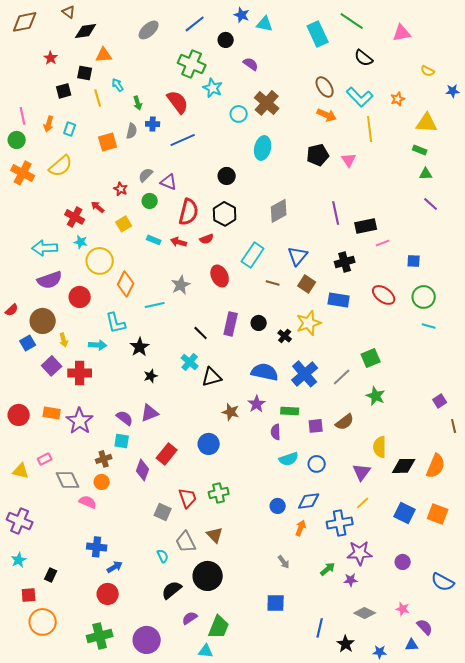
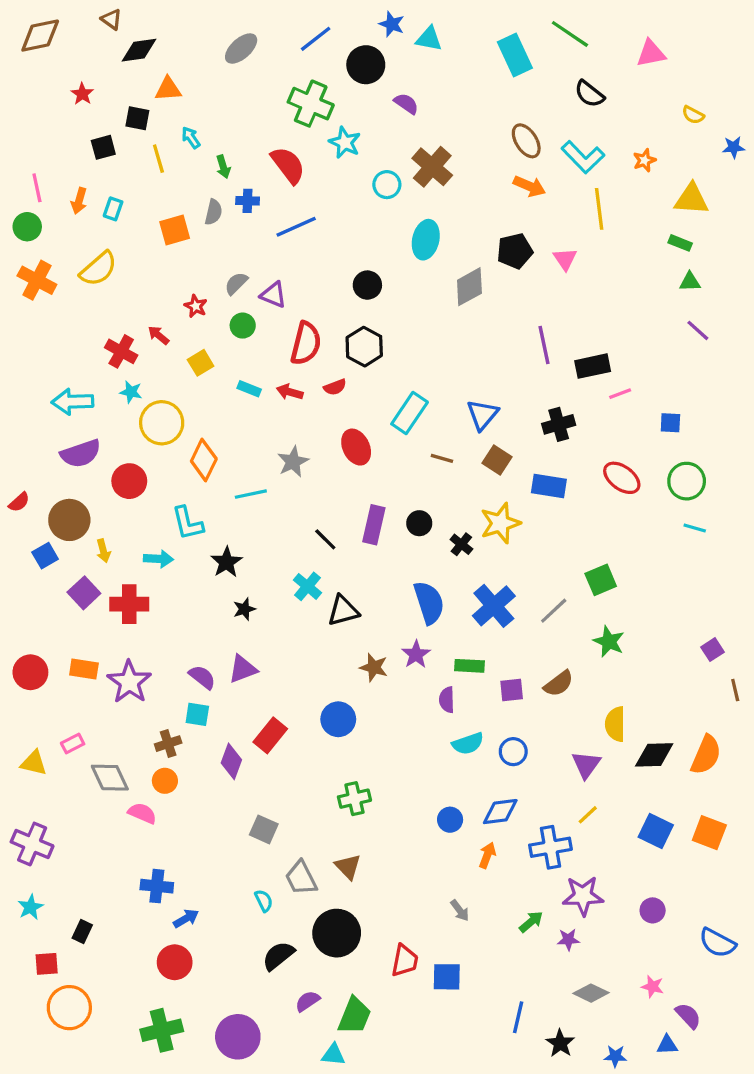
black circle: (226, 40) -> (366, 65), size x1.5
gray diamond: (279, 211) -> (469, 287), moved
blue semicircle: (265, 372) -> (429, 603), turned 60
red trapezoid: (188, 498) -> (405, 961), moved, turned 30

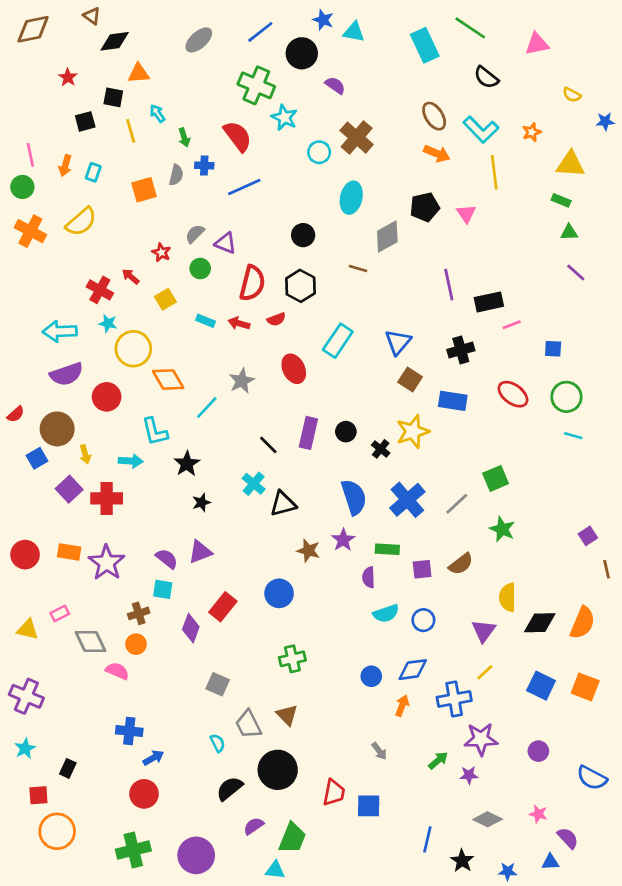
brown line: (442, 458) -> (358, 269), moved
orange diamond: (204, 460) -> (168, 379), turned -56
cyan line: (251, 494) -> (207, 408), turned -35

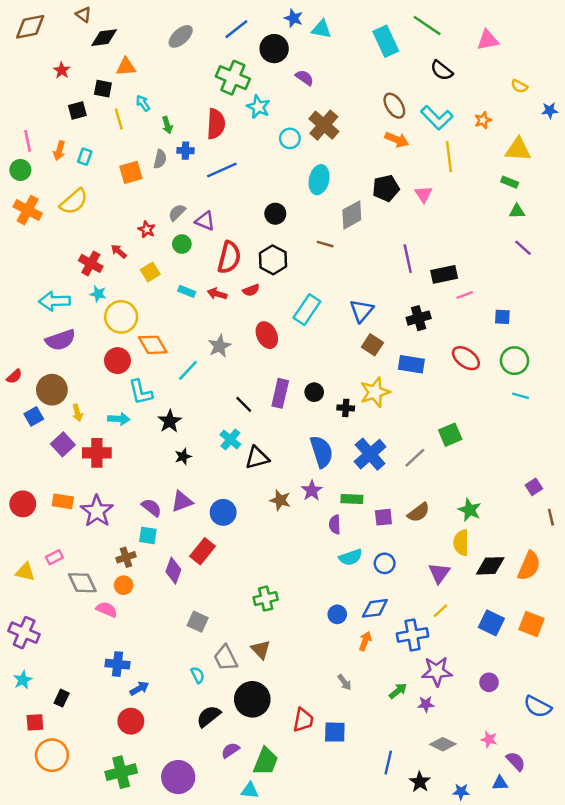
red semicircle: (238, 136) -> (216, 124), turned 40
red circle: (107, 397) -> (117, 361), moved
black cross: (381, 449) -> (346, 408), turned -35
green star: (502, 529) -> (470, 510), moved
blue circle: (279, 593) -> (223, 512), moved

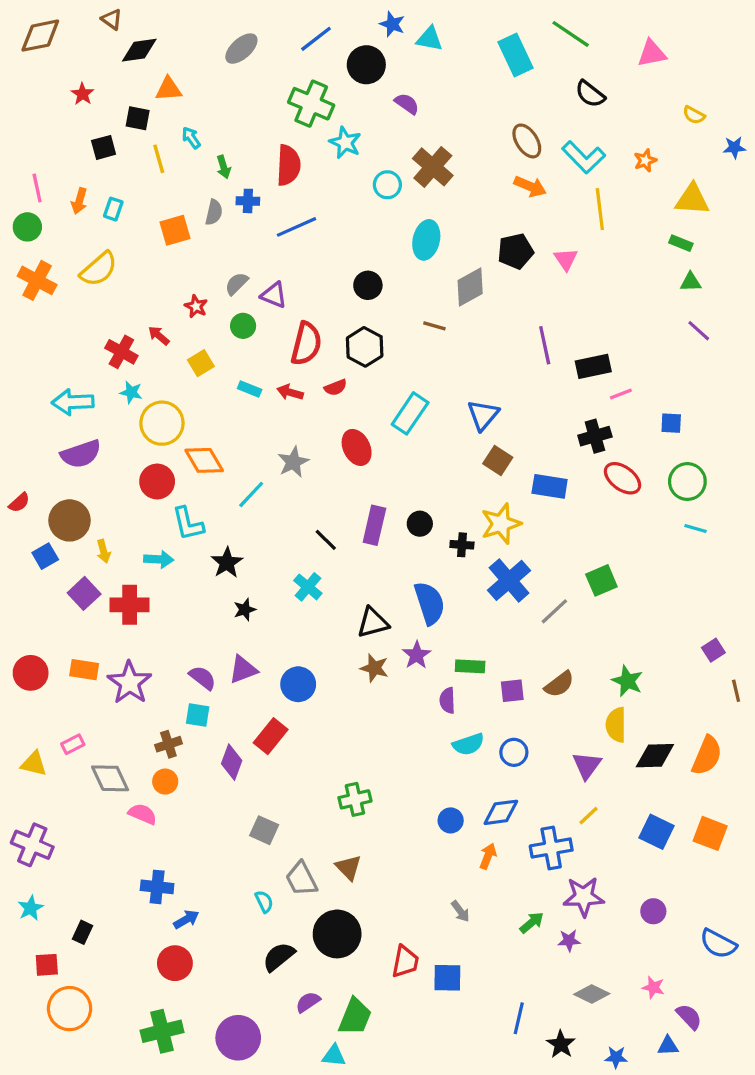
black cross: (419, 318) -> (595, 436), moved
blue cross: (370, 454) -> (509, 580), moved
black triangle: (257, 458) -> (373, 623), moved

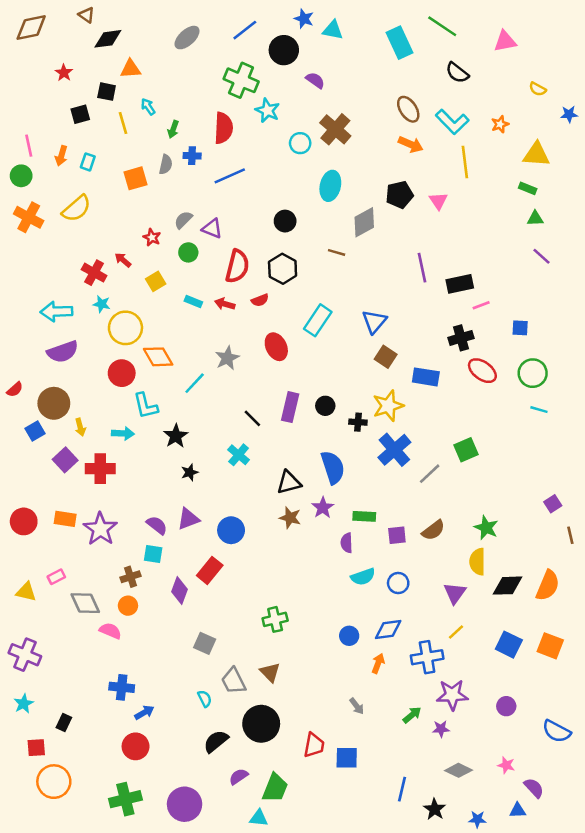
green arrow: (224, 167) -> (173, 129), turned 36

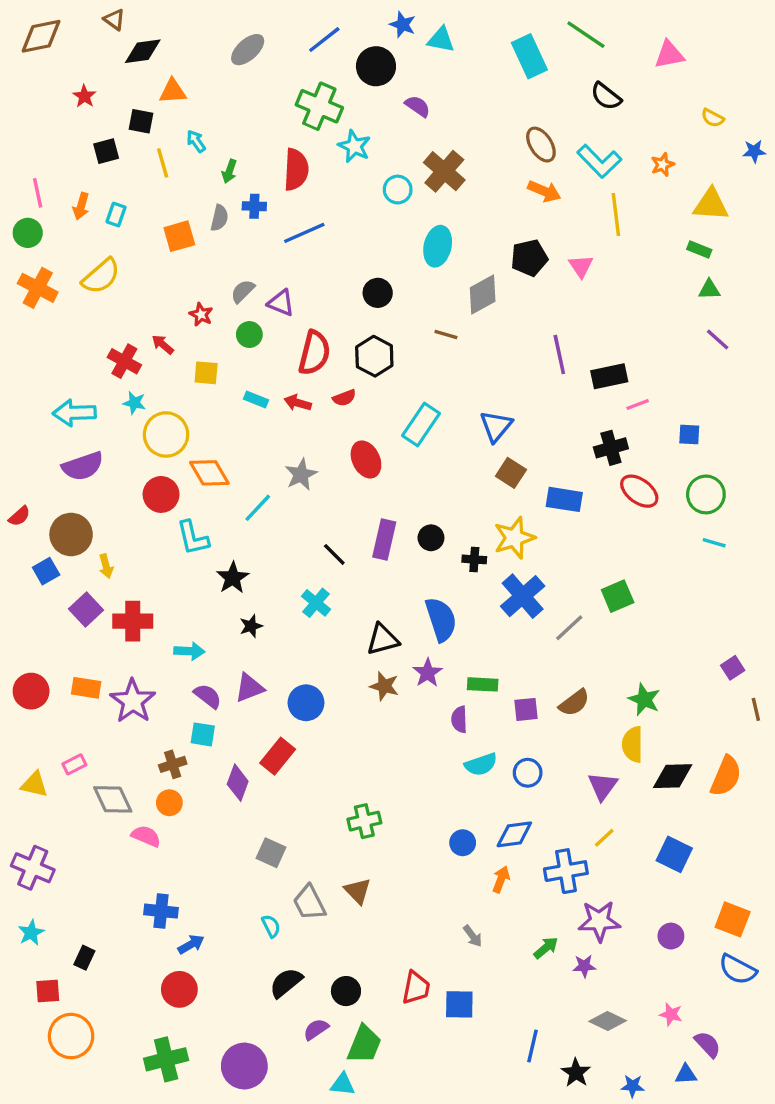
yellow square: (156, 281) -> (206, 373), turned 36
cyan arrow: (123, 433) -> (189, 651), moved
orange square: (550, 646) -> (733, 919), moved
black circle: (261, 724) -> (346, 991), moved, size x0.6

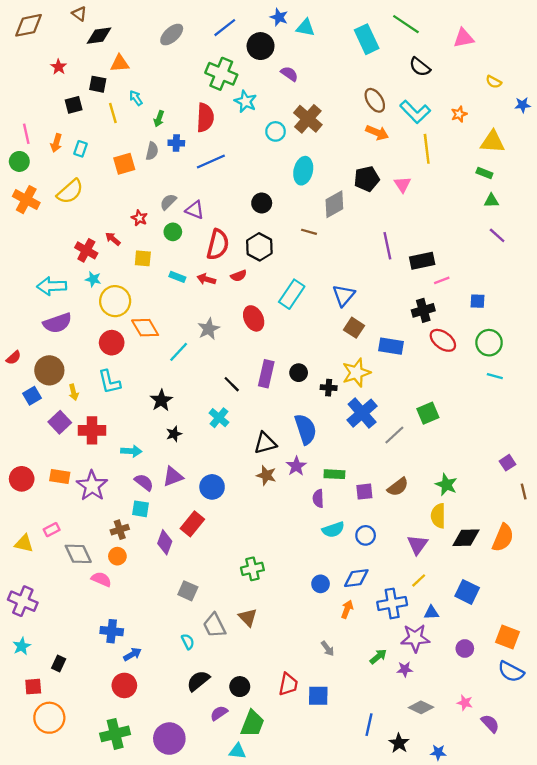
cyan L-shape: (193, 538) -> (109, 382), moved
blue triangle: (686, 1074) -> (431, 613), moved

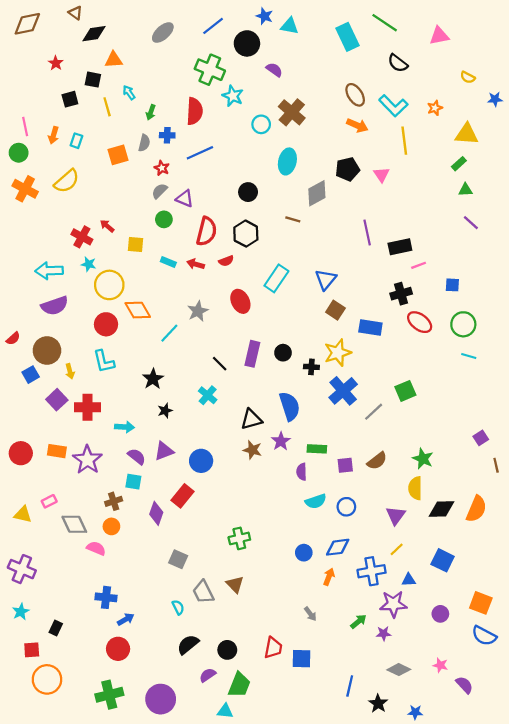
green rectangle: (484, 173) -> (459, 164), turned -64
red star: (139, 218) -> (162, 168), moved

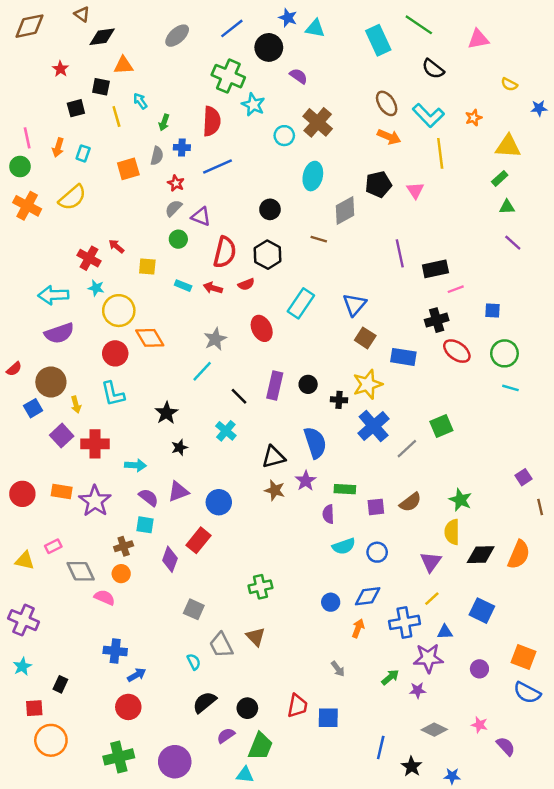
cyan line: (169, 333) -> (202, 371), moved

